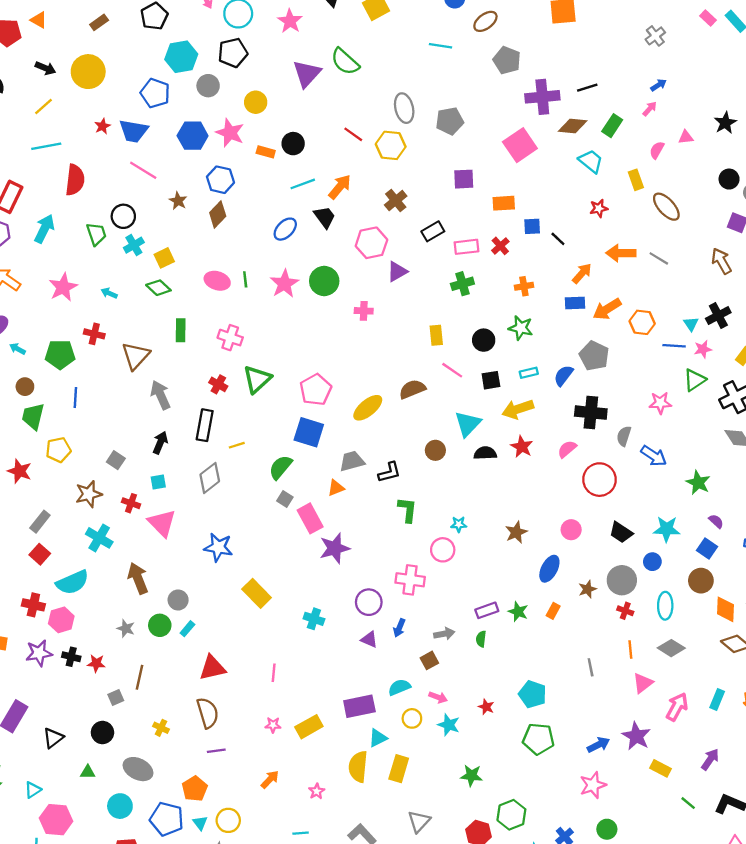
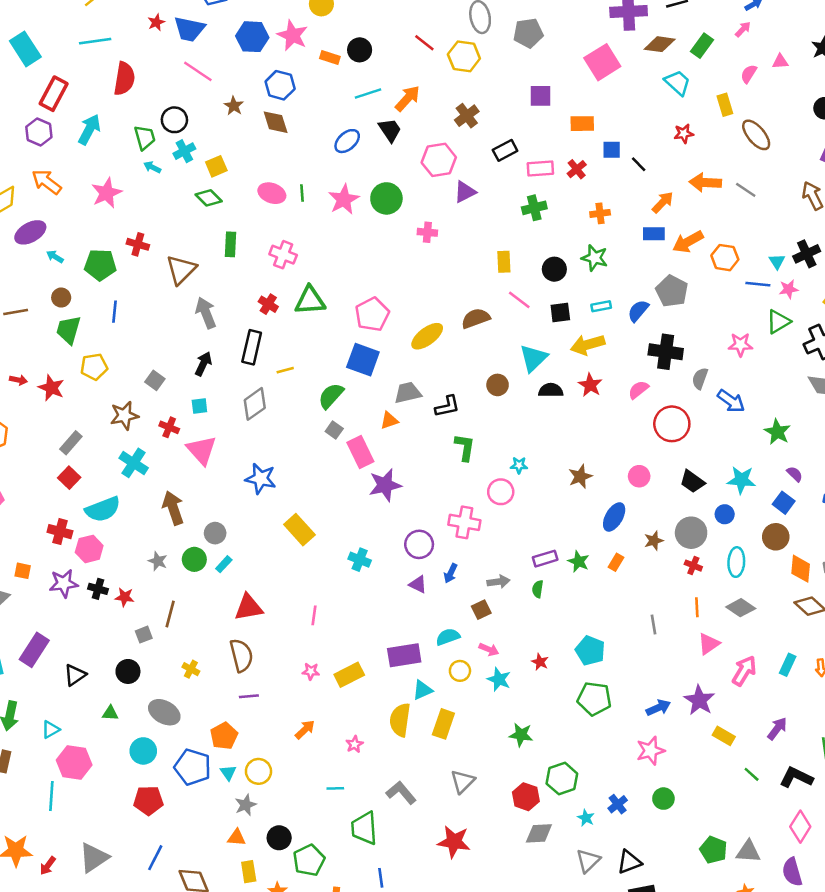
brown diamond: (218, 214) -> (276, 122), turned -64
cyan arrow: (109, 293) -> (152, 167), moved
green triangle: (257, 379) -> (310, 301), turned 36

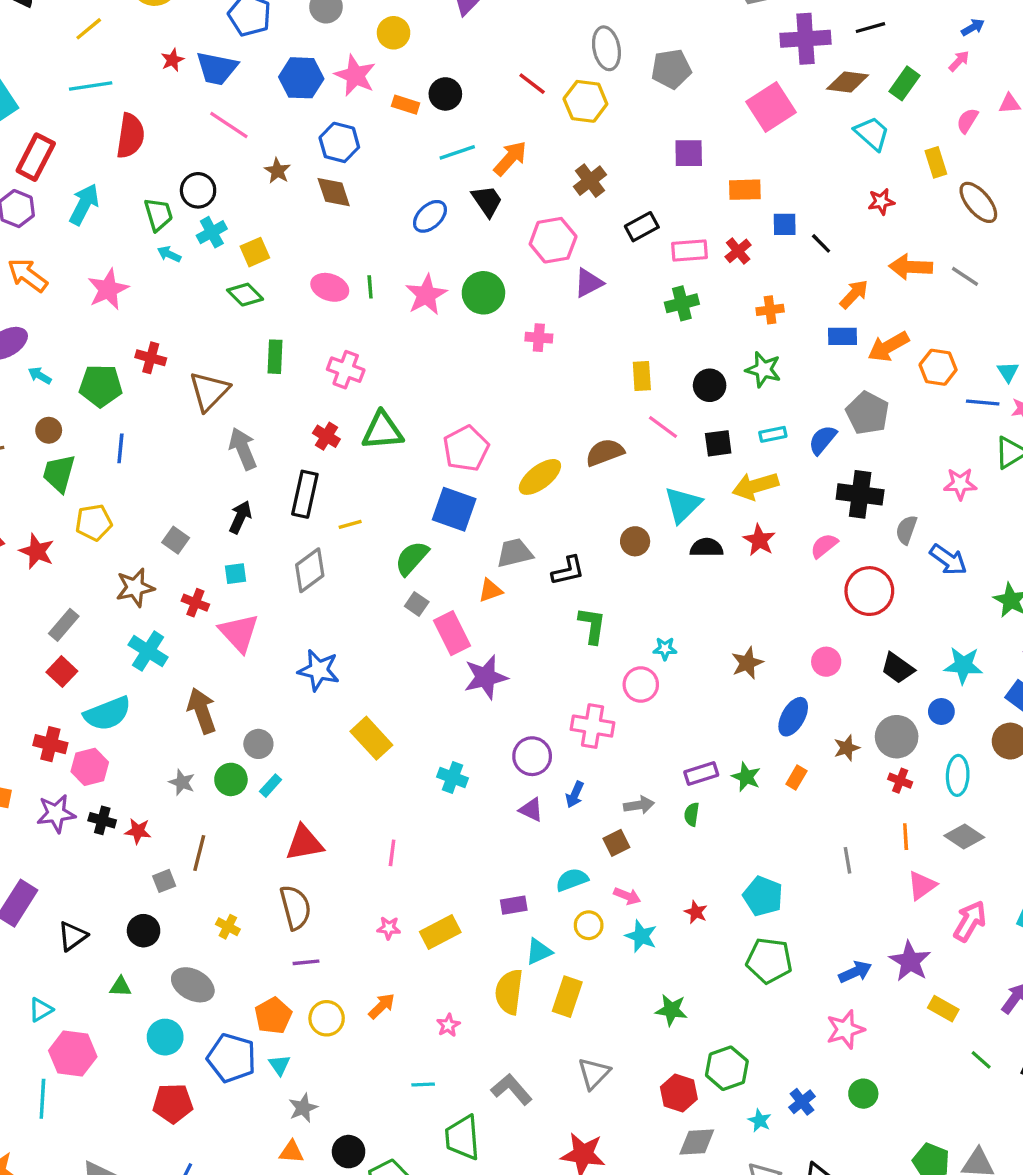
purple rectangle: (404, 655) -> (514, 905), size x0.6
yellow circle: (258, 771) -> (327, 1018), moved

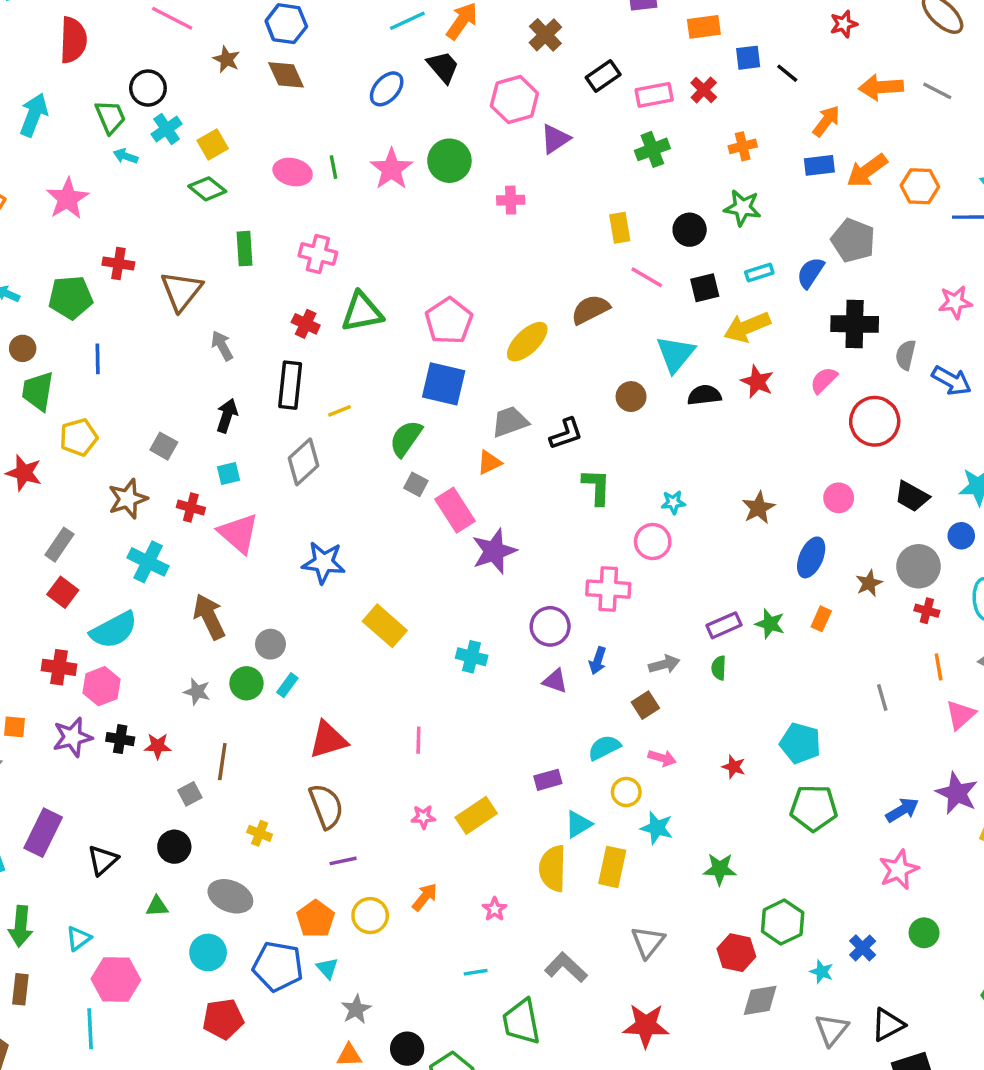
gray arrow: (243, 449) -> (222, 346), size x0.7
cyan star: (641, 936) -> (657, 828), moved

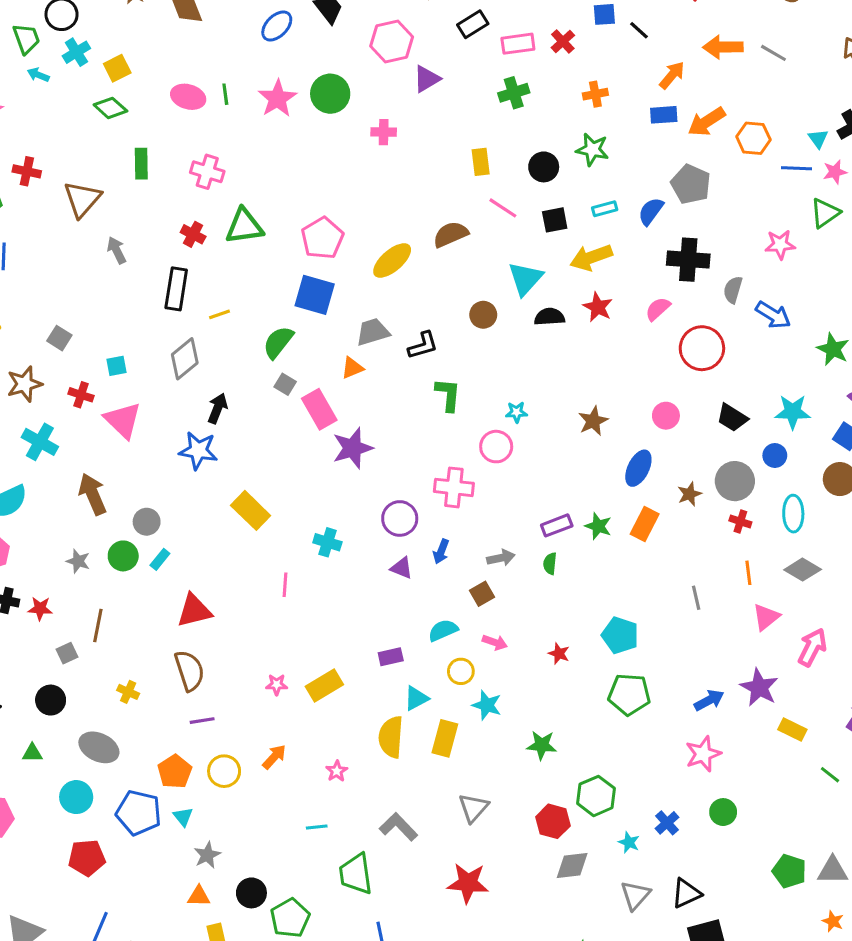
black arrow: (227, 416) -> (218, 408), moved
orange rectangle: (821, 619) -> (645, 524), size x1.5
pink line: (418, 740) -> (285, 585), moved

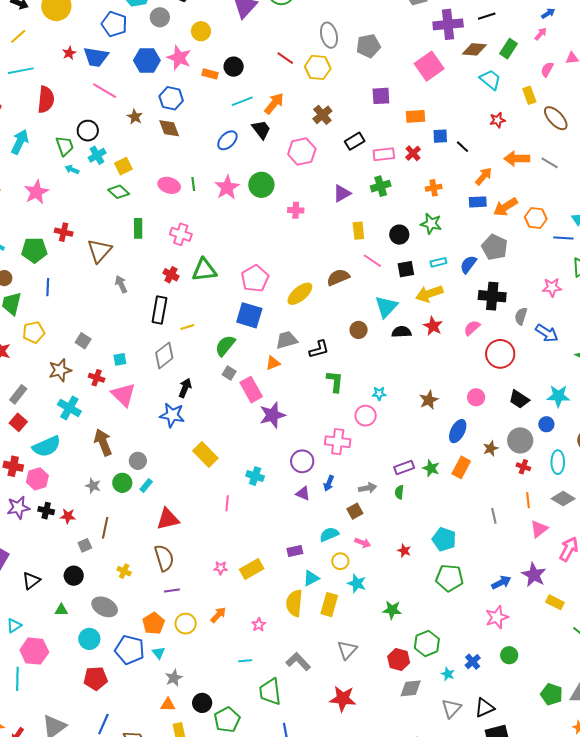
purple triangle: (427, 79) -> (342, 193), moved

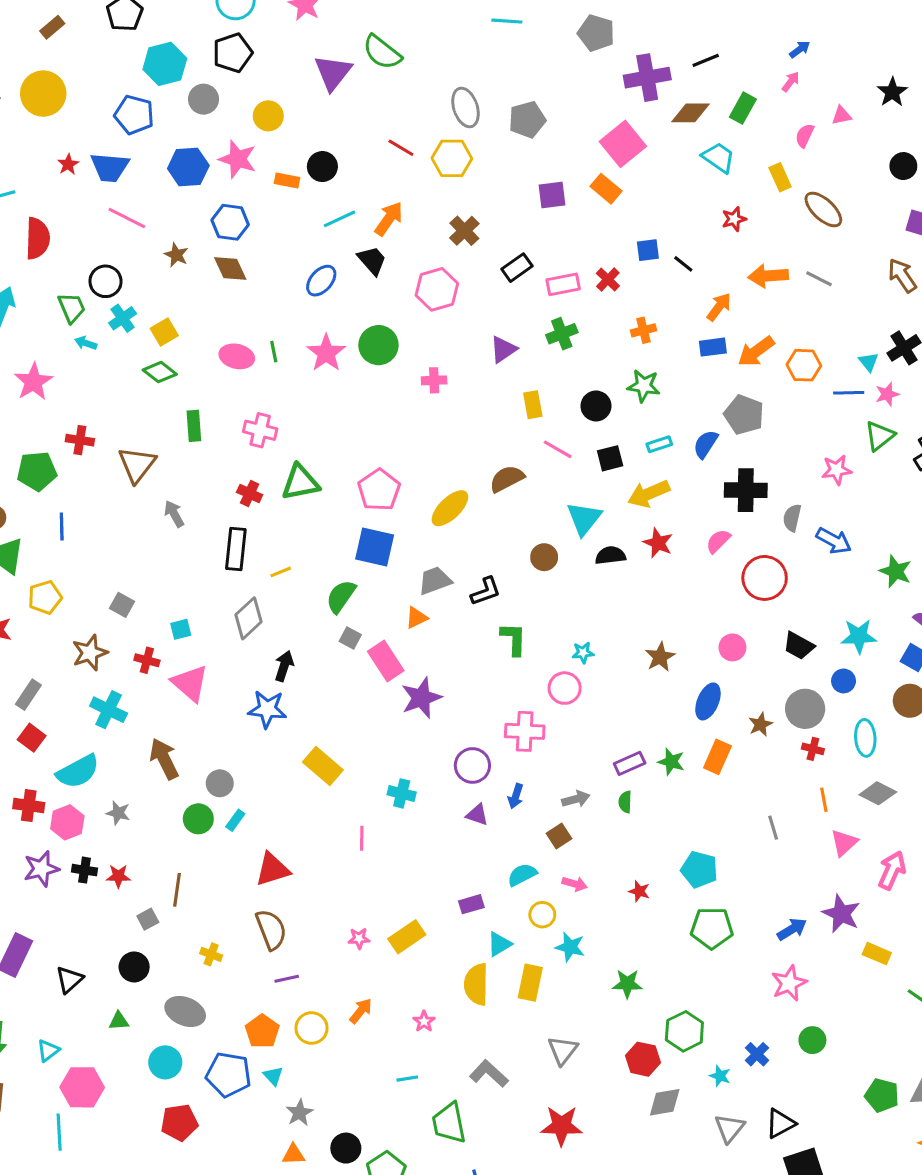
orange rectangle: (416, 116) -> (606, 189), moved, turned 48
gray star: (93, 486) -> (118, 813), moved

